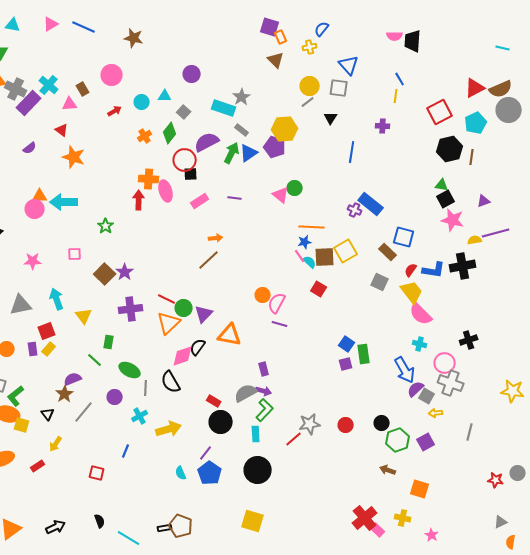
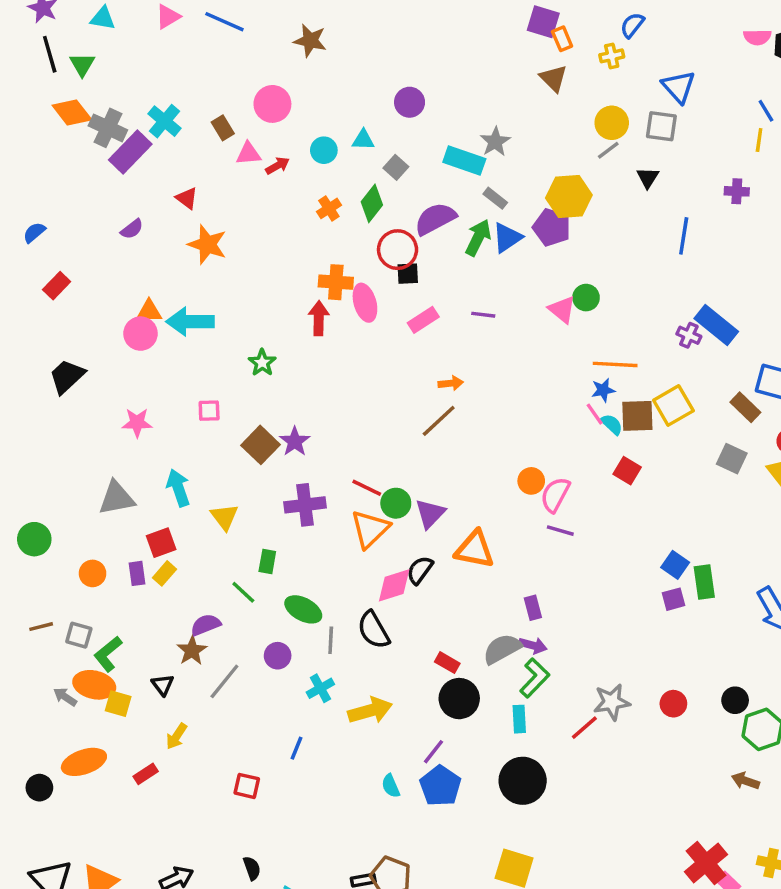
pink triangle: (70, 104) -> (248, 154), moved

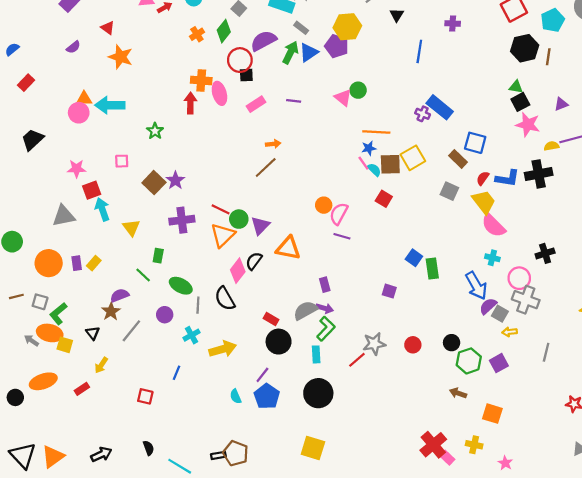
red square: (161, 543) -> (92, 190), moved
orange circle: (93, 573) -> (49, 263), size x1.6
pink diamond: (394, 585) -> (238, 271), turned -35
purple square: (673, 599) -> (389, 291), moved, turned 32

